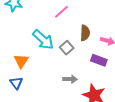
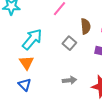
cyan arrow: (43, 40) -> (32, 39), moved, turned -85
gray arrow: (70, 79) -> (69, 80), moved

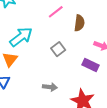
brown semicircle: (86, 26) -> (79, 23), moved

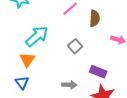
purple rectangle: (90, 65) -> (98, 72), moved

